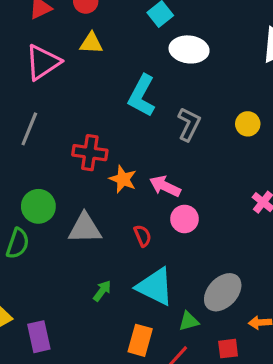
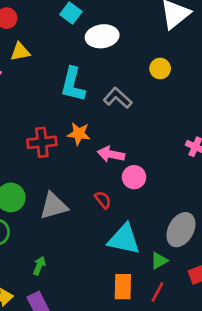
gray L-shape: (189, 124) -> (118, 98), turned -60
yellow circle: (248, 124) -> (160, 68), moved
orange star: (123, 179) -> (79, 134), moved
green arrow: (102, 291) -> (39, 266), moved

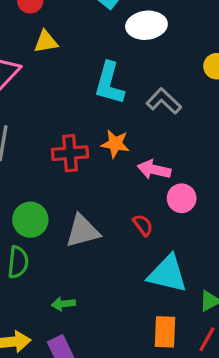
green arrow: (39, 266) -> (63, 304), turned -120

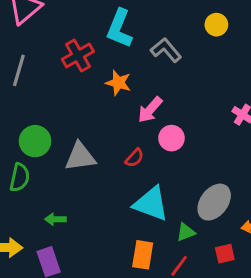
red cross: (70, 153) -> (78, 55), moved, turned -32
pink arrow: (154, 170) -> (150, 110), turned -68
red semicircle: (143, 225) -> (134, 158), turned 72

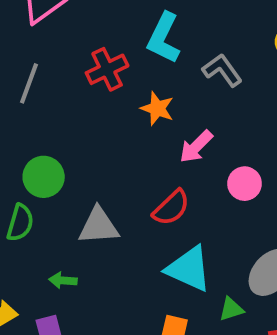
pink circle: (171, 138) -> (245, 184), moved
gray triangle: (80, 157) -> (99, 226), moved
red semicircle: (134, 158) -> (171, 208), size x1.5

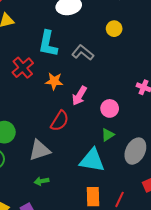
red semicircle: (171, 208) -> (60, 121), moved
green arrow: (63, 280) -> (42, 181), moved
green triangle: (231, 309) -> (108, 135), moved

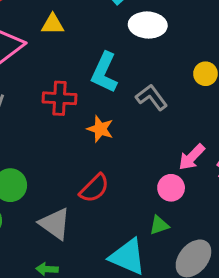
red cross: (23, 68) -> (60, 98), turned 30
pink arrow: (79, 96) -> (192, 157), moved
gray triangle: (40, 150) -> (55, 224), turned 40

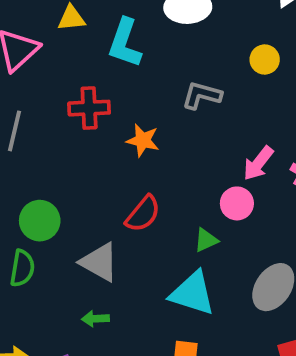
cyan L-shape: (104, 72) -> (125, 43), moved
gray L-shape: (152, 97) -> (202, 95), turned -32
green triangle: (159, 225) -> (206, 240), moved

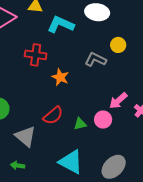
cyan L-shape: (125, 43) -> (61, 25), turned 84
yellow circle: (265, 60) -> (118, 45), moved
green triangle: (206, 240) -> (80, 124), moved

